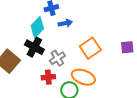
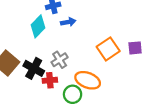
black cross: (34, 47) -> (34, 68), moved
orange square: (90, 48) -> (108, 49), moved

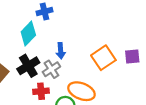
blue arrow: (68, 22) -> (61, 51), moved, turned 96
black cross: (34, 68) -> (28, 66), moved, turned 30

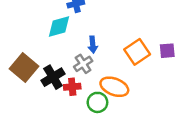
cyan diamond: (28, 33) -> (59, 27), turned 30
black cross: (28, 66) -> (53, 77), moved

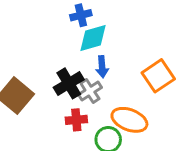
cyan diamond: (59, 27) -> (93, 38), moved
black cross: (53, 77) -> (69, 83), moved

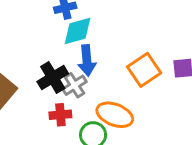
blue arrow: (102, 67) -> (87, 60), size x1.4

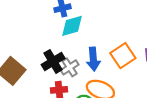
blue arrow: (87, 60) -> (93, 59), moved

